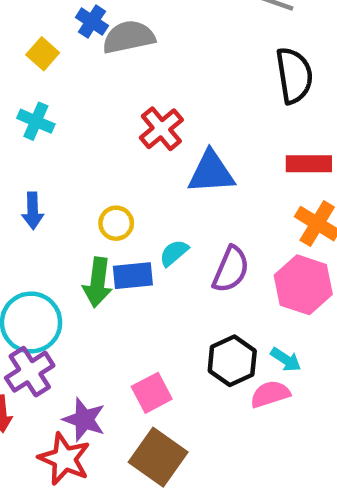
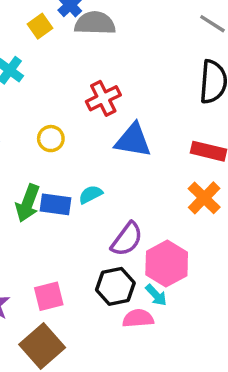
yellow square: (43, 54) -> (40, 26), moved
yellow circle: (116, 223) -> (51, 139), moved
purple semicircle: (231, 269) -> (127, 239), moved
pink hexagon: (303, 285) -> (167, 263), moved

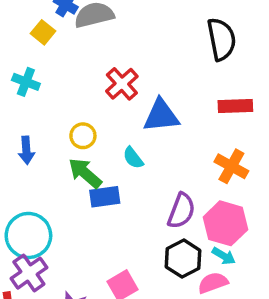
cyan semicircle: (91, 194) -> (133, 158), moved, turned -85
orange cross: (204, 198) -> (231, 166), moved
green arrow: (28, 203) -> (85, 173), moved, turned 126

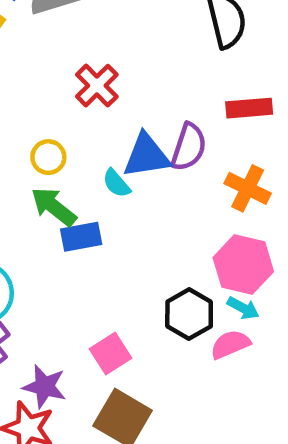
blue triangle: (161, 116) -> (147, 156), moved
purple semicircle: (181, 211) -> (189, 147), moved

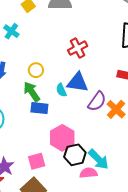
red cross: (97, 86) -> (78, 48), moved
purple semicircle: (189, 147) -> (97, 101), moved
pink hexagon: (243, 265) -> (62, 138), moved
cyan arrow: (243, 308) -> (99, 159), size x1.6

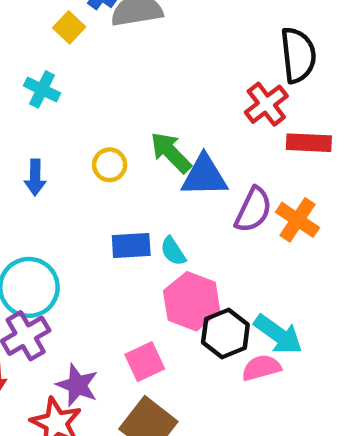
red cross: (78, 48) -> (266, 104), moved
cyan semicircle: (61, 90) -> (173, 251), moved
green arrow: (32, 92) -> (171, 152), moved

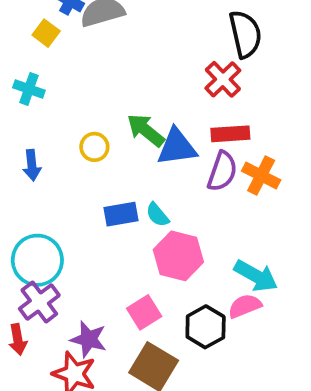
red rectangle: (309, 143) -> (230, 134), moved
black hexagon: (225, 333) -> (206, 327), moved

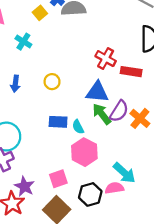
red cross: (223, 79) -> (106, 59), moved, turned -30
green arrow: (146, 130) -> (102, 114), moved
red rectangle: (230, 134) -> (131, 72), moved

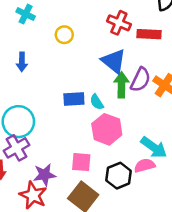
yellow circle: (52, 82) -> (64, 35), moved
blue triangle: (97, 92) -> (114, 61), turned 40
green arrow: (102, 114) -> (121, 85), turned 45
pink square: (58, 179) -> (81, 162), turned 30
purple star: (24, 186) -> (45, 175), turned -30

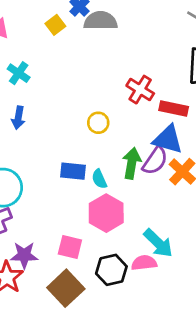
cyan cross: (26, 14) -> (19, 73), moved
yellow circle: (64, 35) -> (98, 123), moved
blue triangle: (114, 61) -> (168, 139), moved, turned -32

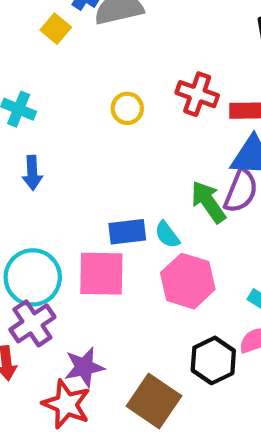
yellow circle: (98, 123) -> (127, 108), moved
green arrow: (132, 163) -> (208, 202), turned -32
pink square: (70, 247) -> (101, 274), moved, size x1.4

